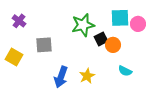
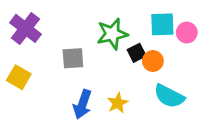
purple cross: (19, 21) -> (26, 28), size x1.6
gray square: (44, 45) -> (73, 58), moved
cyan semicircle: (125, 71) -> (169, 96), size x1.6

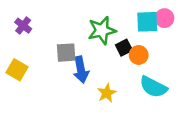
purple cross: (26, 28) -> (23, 26), size x0.6
pink circle: (187, 33) -> (164, 18), moved
blue arrow: (82, 104) -> (81, 70), moved, turned -30

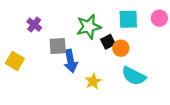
pink circle: (164, 18) -> (159, 18), moved
purple cross: (23, 26) -> (34, 25), moved

